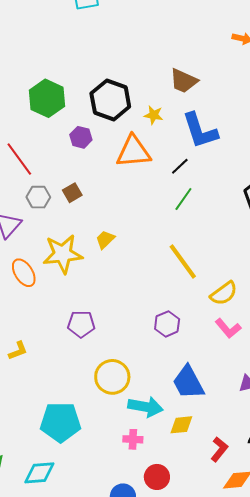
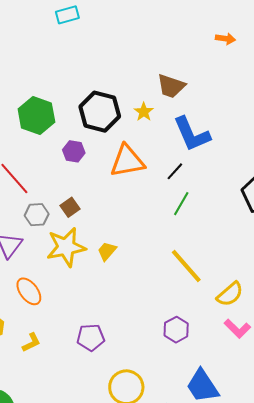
yellow star: (154, 115) -> (144, 112), moved, turned 30
yellow star: (63, 254) -> (66, 247), moved
yellow L-shape: (18, 351) -> (31, 343), moved

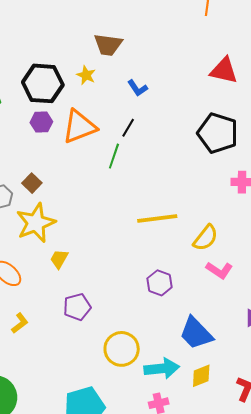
blue L-shape: (192, 134) -> (137, 88), size x0.5
purple hexagon: (74, 151) -> (41, 122), moved
green line: (181, 204) -> (114, 156), moved
yellow trapezoid: (107, 251) -> (59, 259), moved
yellow line: (186, 266) -> (157, 219), turned -45

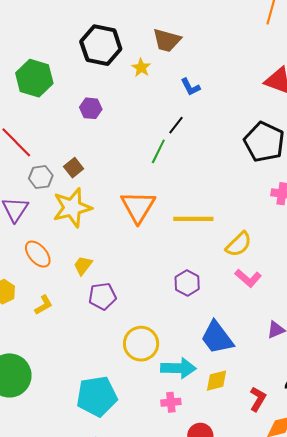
black hexagon: (43, 83) -> (101, 45), moved
orange triangle: (79, 127) -> (138, 207), moved, turned -45
yellow trapezoid: (59, 259) -> (83, 265), moved

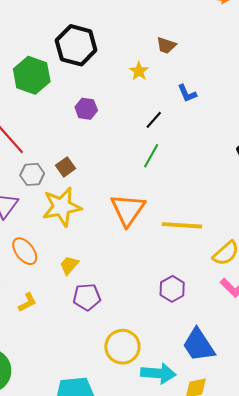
brown trapezoid: (167, 40) -> (166, 45), size x0.7
black hexagon: (101, 45) -> (76, 45), moved
black line: (176, 125) -> (154, 120), moved

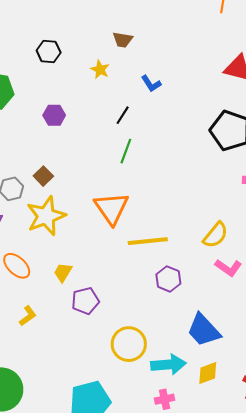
black hexagon: (76, 45) -> (49, 52), moved, size x0.6
yellow line: (182, 225) -> (148, 241), moved

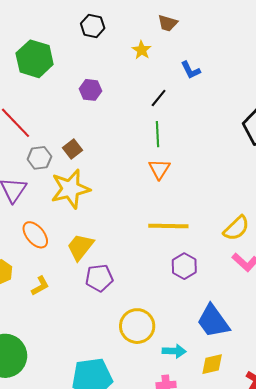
green line: (126, 151) -> (157, 134), turned -30
orange triangle: (112, 208) -> (159, 169), moved, size x0.6
yellow trapezoid: (63, 272) -> (80, 247), size x1.4
cyan arrow: (168, 365) -> (174, 351), size x0.7

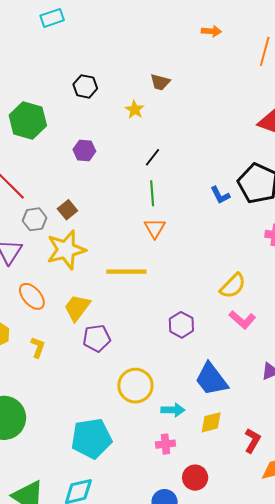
blue L-shape: (191, 70) -> (220, 195), moved
yellow line: (168, 226) -> (126, 272), moved
yellow L-shape: (40, 286) -> (38, 347), turned -40

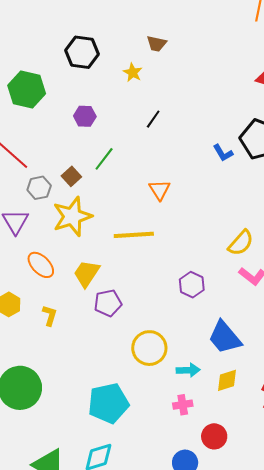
black hexagon: (85, 86) -> (82, 52), size x1.4
green line: (152, 193) -> (104, 159), moved, turned 45

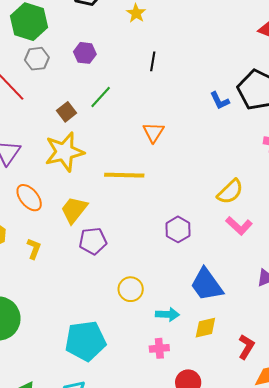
black line: (153, 119) -> (153, 61), turned -30
gray hexagon: (39, 188) -> (37, 59), moved
yellow circle: (149, 348) -> (131, 289), size x0.7

